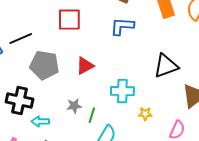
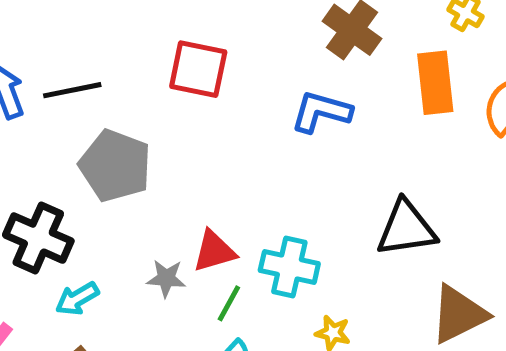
red triangle: (85, 66) -> (214, 251), moved
green line: (92, 115) -> (229, 303), moved
cyan arrow: (40, 121) -> (77, 299), turned -42

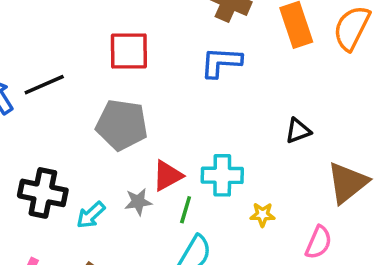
gray pentagon: (115, 166) -> (122, 125), moved
black triangle: (406, 228) -> (298, 131), size x0.6
cyan arrow: (77, 299) -> (91, 215), moved

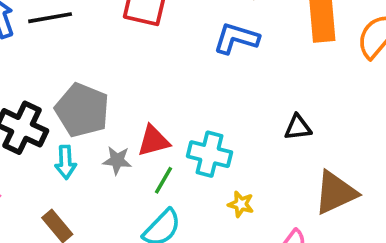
gray pentagon: (122, 125) -> (82, 110), moved
cyan arrow: (91, 215) -> (65, 162), turned -64

